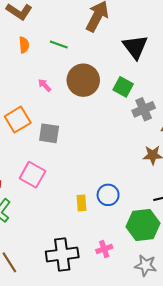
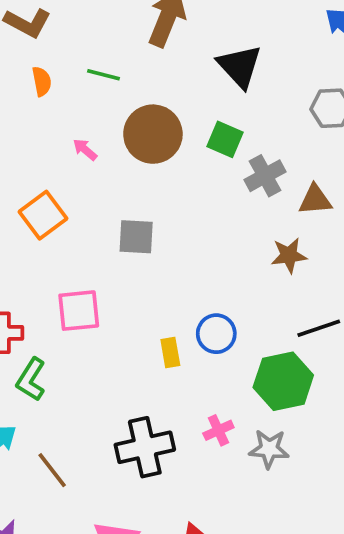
gray square: (49, 133) -> (136, 237), moved
pink square: (33, 175) -> (79, 311), turned -30
gray star: (146, 265) -> (269, 449), moved

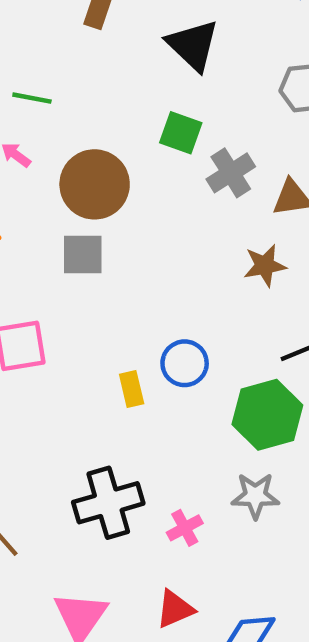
green line: (103, 75) -> (32, 98), moved
brown circle: (153, 134) -> (95, 184), moved
pink cross: (218, 430) -> (185, 528), moved

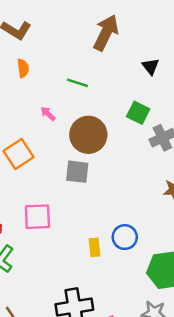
black triangle: (193, 45) -> (151, 66), size x0.6
green line: (32, 98) -> (77, 83), moved

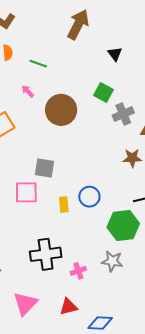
green line: (77, 83) -> (38, 64), moved
gray square: (77, 172) -> (44, 168), moved
pink square: (37, 217) -> (26, 192), moved

